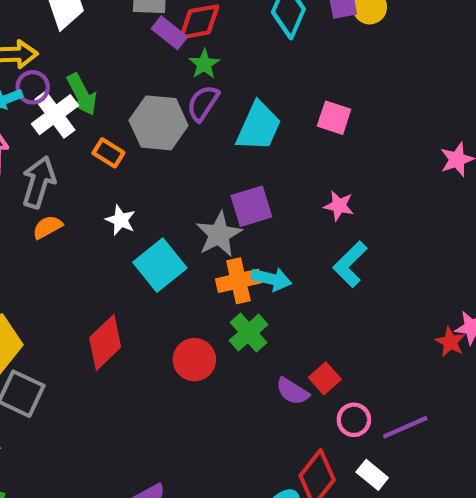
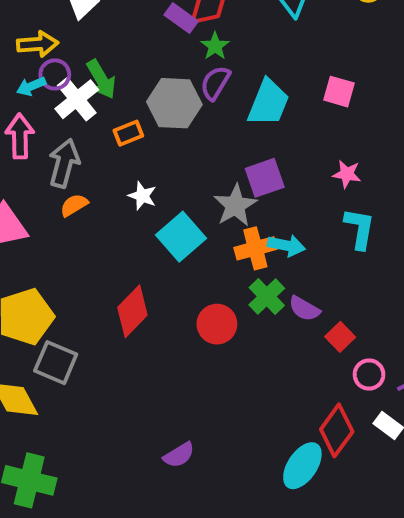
orange rectangle: (108, 153) -> (128, 133), turned -52
cyan L-shape: (350, 264) -> (360, 229), turned 147
purple semicircle: (292, 391) -> (304, 309), moved

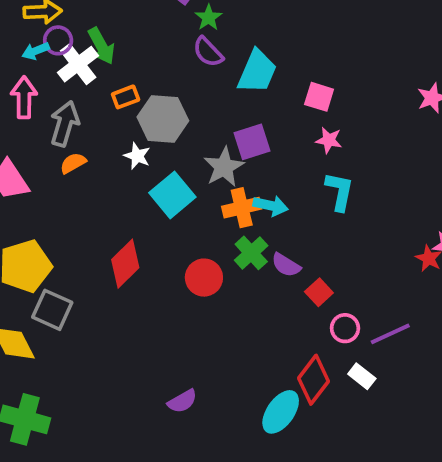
purple semicircle: (215, 83) -> (208, 52), turned -76
pink square: (339, 92) -> (319, 97), moved
gray hexagon: (174, 103) -> (163, 119), moved
purple semicircle: (179, 455) -> (182, 401), moved

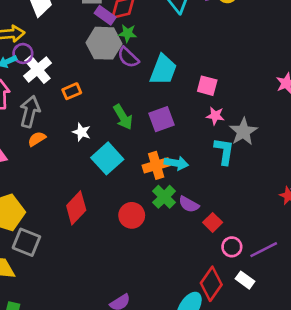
green star: (209, 18) -> (128, 33), turned -30
green arrow: (101, 46) -> (123, 117), moved
gray hexagon: (163, 119) -> (104, 43), moved
gray star: (224, 167) -> (243, 132), moved

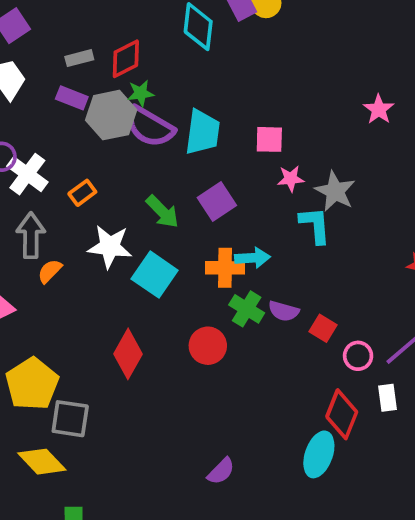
purple rectangle: (105, 15) -> (72, 98), moved
purple semicircle: (128, 57) -> (150, 127), size x1.5
white star: (82, 132) -> (110, 247), size x1.6
orange cross: (156, 165) -> (225, 268), turned 30
white rectangle: (245, 280) -> (388, 398), turned 60

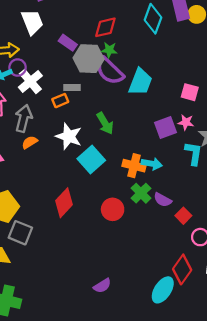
gray rectangle: (79, 58) -> (72, 88), moved
pink square: (269, 139) -> (190, 92), moved
purple square: (217, 201) -> (166, 127), moved

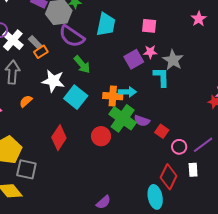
purple semicircle: (110, 71) -> (72, 36), moved
gray rectangle: (72, 88) -> (35, 42), moved, turned 56
orange semicircle: (30, 142) -> (26, 101), moved
green cross: (141, 193) -> (123, 118), size x1.5
cyan ellipse: (163, 290) -> (155, 197), turned -35

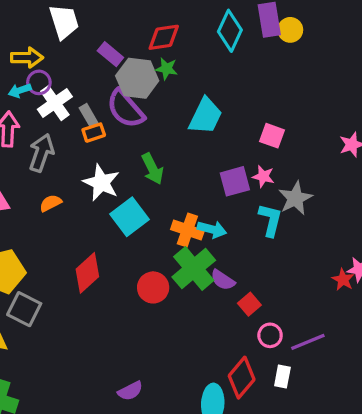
purple semicircle: (72, 36) -> (125, 109), moved

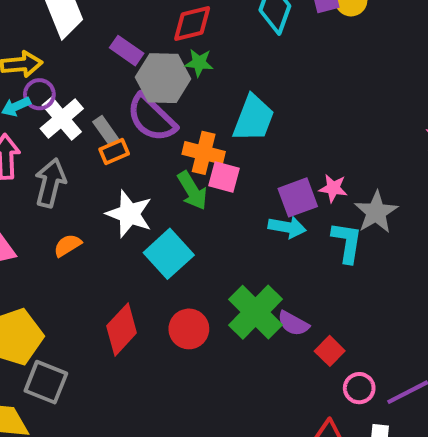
pink square: (272, 136) -> (224, 177), moved
cyan arrow: (212, 229) -> (287, 227), moved
orange cross: (187, 230) -> (204, 153), moved
red circle: (153, 287) -> (189, 329), moved

